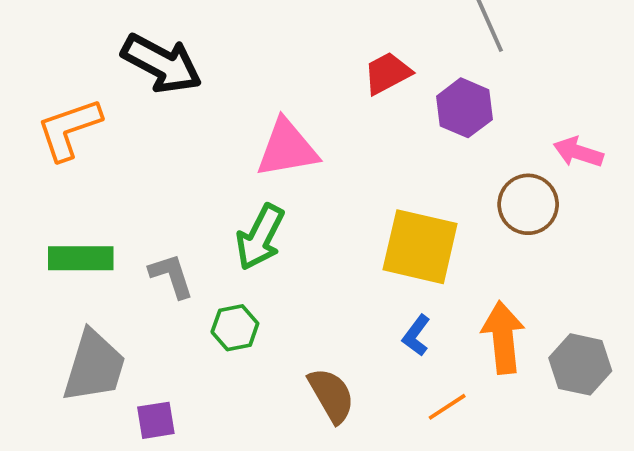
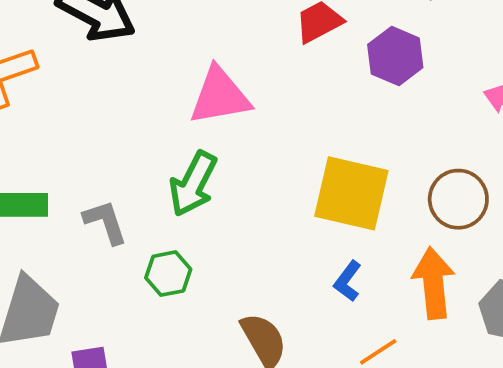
brown circle: (528, 204) -> (458, 199), moved

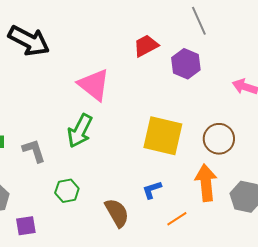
pink triangle: (220, 96) -> (94, 85), turned 48
green hexagon: (168, 274) -> (67, 191), moved
blue L-shape: (348, 281) -> (152, 190), moved, turned 35

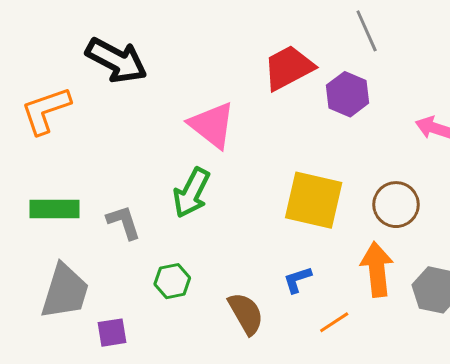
red trapezoid: (146, 46) -> (289, 68), size x1.4

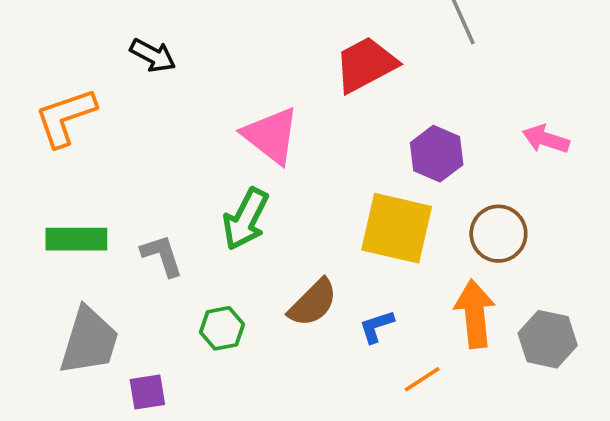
black arrow: (116, 60) -> (153, 55), size x0.6
purple hexagon: (347, 94) -> (437, 154), moved
brown semicircle: (246, 313) -> (313, 303), moved, turned 75

